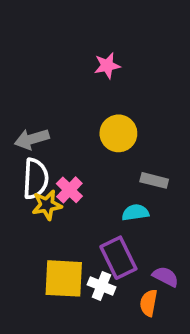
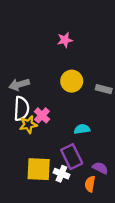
gray rectangle: (154, 180) -> (104, 89), moved

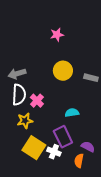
yellow star: (28, 125) -> (25, 121), moved
yellow square: (39, 169) -> (34, 148), turned 30

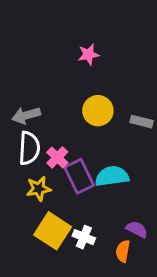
cyan semicircle: (72, 113) -> (112, 176), size x1.5
purple rectangle: (63, 137) -> (79, 176), moved

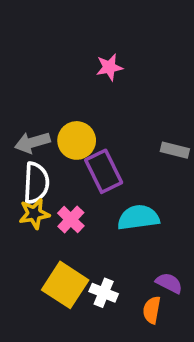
yellow circle: (98, 111) -> (77, 140), moved
pink cross: (57, 157) -> (71, 219), moved
purple rectangle: (79, 176) -> (104, 171), moved
yellow star: (39, 189) -> (34, 214), moved

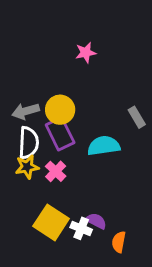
gray rectangle: (175, 150) -> (137, 117), turned 45
purple rectangle: (104, 171) -> (60, 134), moved
cyan semicircle: (138, 218) -> (104, 146), moved
purple semicircle: (169, 283) -> (96, 221), moved

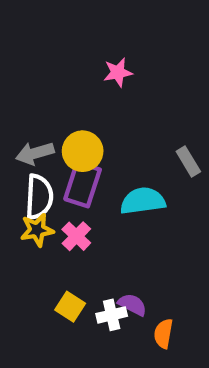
purple rectangle: (60, 134) -> (83, 184), turned 44
yellow square: (51, 222) -> (70, 307), size x0.6
white cross: (81, 228) -> (112, 315), turned -35

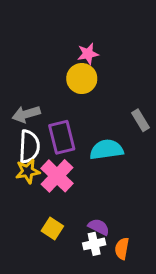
yellow circle: (83, 151) -> (82, 79), moved
purple rectangle: (83, 184) -> (62, 137), turned -32
pink cross: (76, 236) -> (57, 176), size x1.5
white cross: (112, 315) -> (94, 244), moved

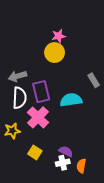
yellow star: (28, 171) -> (12, 131), moved

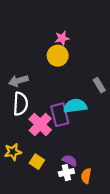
purple rectangle: (41, 92) -> (60, 115), moved
yellow star: (12, 131) -> (13, 152), moved

